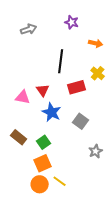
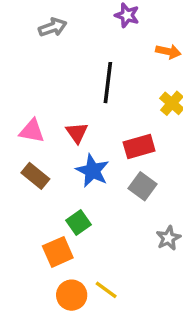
red rectangle: (77, 87) -> (139, 147), moved
pink triangle: (23, 97) -> (32, 131), moved
brown rectangle: (19, 137) -> (35, 176), moved
orange square: (43, 163) -> (58, 252), moved

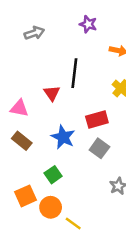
red triangle: (77, 133) -> (52, 93), moved
orange square: (58, 252) -> (26, 196), moved
orange circle: (72, 295) -> (51, 207), moved

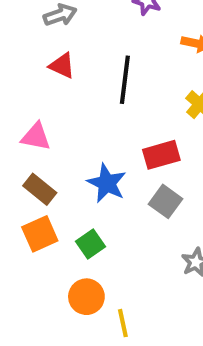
red triangle: (52, 93) -> (62, 66), moved, turned -30
orange square: (26, 196) -> (40, 234), moved
yellow line: (73, 224) -> (123, 323), turned 42

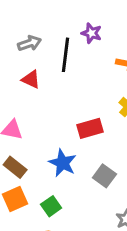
black line: (125, 80) -> (66, 55), moved
red rectangle: (161, 155) -> (90, 128), moved

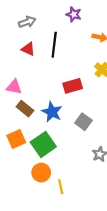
black line: (66, 55) -> (54, 45), moved
brown rectangle: (15, 167) -> (25, 109), moved
green square: (51, 206) -> (43, 144), size x1.6

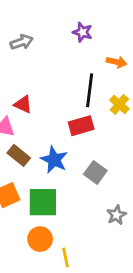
black line: (54, 45) -> (90, 90), moved
red triangle: (28, 49) -> (23, 104), moved
green square: (43, 144) -> (43, 202), turned 35

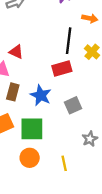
brown rectangle: (19, 155) -> (13, 92), turned 66
gray square: (95, 172) -> (73, 105), turned 30
yellow line: (66, 257) -> (64, 163), moved

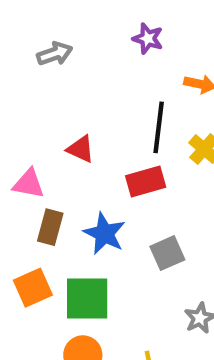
red triangle: (16, 52) -> (81, 149), moved

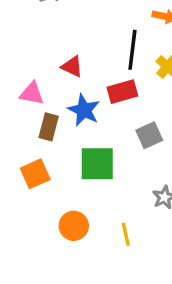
blue star: (104, 234) -> (84, 110), moved
gray square: (167, 253) -> (149, 135), moved
green square: (87, 299) -> (97, 164), moved

